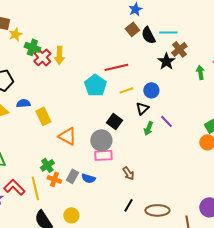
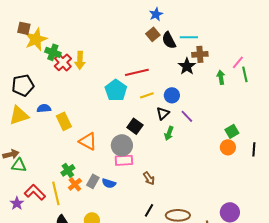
yellow star: (15, 34) -> (36, 39), size x1.6
brown cross: (179, 49) -> (200, 54), turned 35
purple line: (166, 121) -> (187, 116), moved
orange cross: (54, 179) -> (75, 184), turned 32

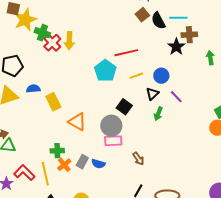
green cross: (68, 170) -> (57, 151), turned 32

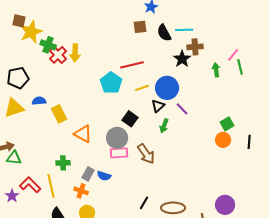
brown square: (142, 15) -> (140, 27), moved, turned 32
blue circle: (161, 76) -> (167, 88), size x1.5
brown arrow: (138, 159) -> (146, 154), moved, size x1.5
orange cross: (64, 165) -> (81, 191), moved, turned -32

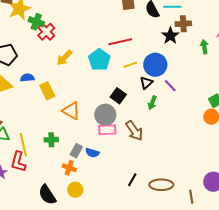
yellow arrow: (75, 53) -> (64, 58), moved, turned 42
red L-shape: (30, 185) -> (18, 162), turned -120
yellow line: (51, 186) -> (23, 145), moved

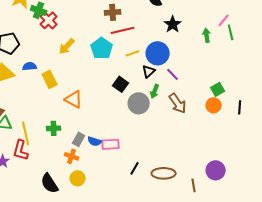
brown cross: (183, 24) -> (113, 12), moved
gray circle: (105, 115) -> (139, 103), moved
pink rectangle: (107, 130) -> (111, 144), moved
brown arrow: (134, 131) -> (178, 103), moved

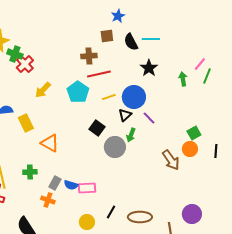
green line: (231, 32) -> (207, 76), turned 35
brown arrow: (178, 103) -> (171, 160), moved
yellow circle: (78, 178) -> (87, 222), moved

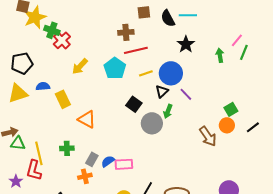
black line: (216, 151) -> (253, 127), turned 48
blue semicircle: (71, 185) -> (108, 161), turned 128
orange cross: (48, 200) -> (85, 176), turned -32

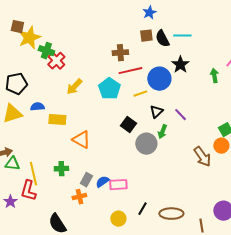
brown square: (144, 12) -> (146, 36), moved
blue circle: (171, 73) -> (159, 79), moved
yellow rectangle: (63, 99) -> (57, 120), turned -60

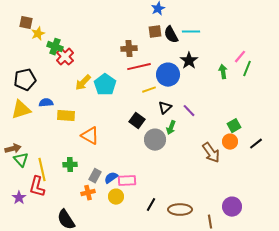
yellow star: (29, 38) -> (38, 34), size x0.6
cyan pentagon: (109, 89) -> (105, 85), moved
green triangle: (12, 164) -> (21, 160), turned 42
yellow circle: (118, 219) -> (116, 197), moved

